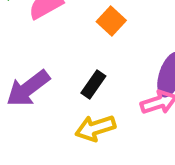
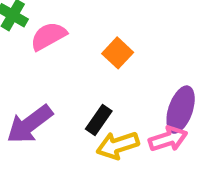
yellow arrow: (95, 128) -> (118, 145), moved

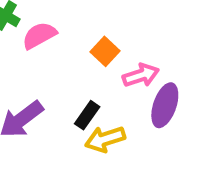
pink arrow: (168, 139) -> (141, 75), moved

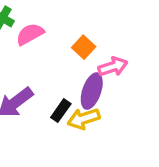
purple ellipse: (165, 105) -> (92, 91), moved
black rectangle: (87, 115) -> (61, 111), moved

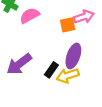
orange square: (84, 47) -> (68, 25), turned 35
pink arrow: (113, 67) -> (84, 17), moved

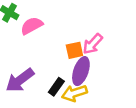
pink arrow: (84, 17) -> (93, 44), moved, turned 150
orange square: (68, 25) -> (74, 50), moved

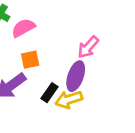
orange square: (74, 50) -> (30, 60), moved

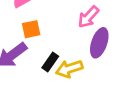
purple ellipse: (76, 76) -> (99, 43), moved

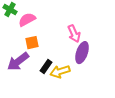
pink arrow: (88, 17) -> (74, 34), turned -66

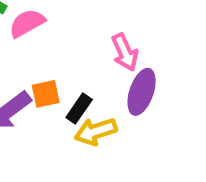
orange square: (32, 43) -> (46, 94), moved
black rectangle: (46, 67) -> (79, 108), moved

